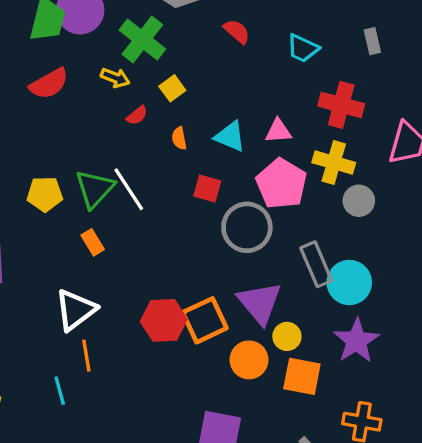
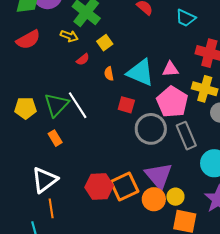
cyan triangle: (230, 136) -> (140, 73), size x1.4
gray rectangle: (316, 264) -> (186, 136), moved
orange circle: (249, 360) -> (154, 199), moved

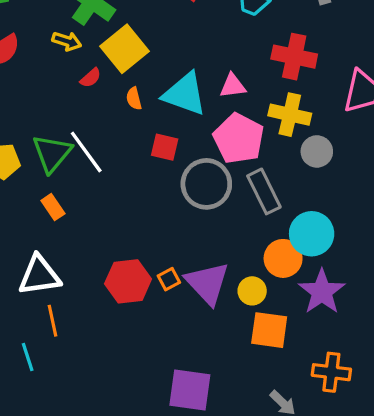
yellow square: (105, 43) -> (124, 49), size x1.8
purple triangle: (159, 176) -> (207, 283), moved
white triangle: (44, 180) -> (39, 275), turned 32
orange square: (124, 186) -> (169, 279), size x0.5
orange circle: (154, 199) -> (283, 258), moved

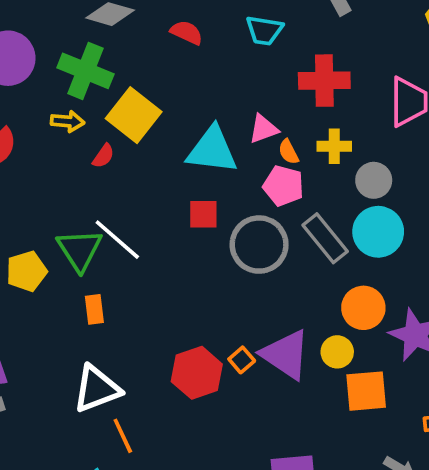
orange semicircle: (134, 98) -> (289, 152), moved
yellow cross: (290, 115) -> (334, 146), size x0.7
pink pentagon: (239, 139) -> (283, 186), size x0.7
orange rectangle: (53, 207) -> (94, 309), turned 40
cyan circle: (312, 234) -> (378, 232), moved

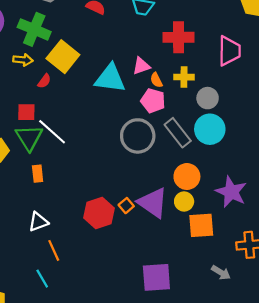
red square: (203, 214) -> (26, 112), moved
orange circle: (363, 308) -> (187, 177), moved
white triangle: (97, 389) -> (38, 222), size x0.7

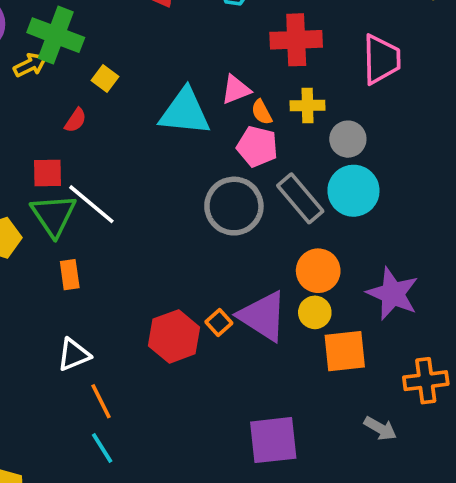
yellow square: (63, 57) -> (105, 79), size x0.5
yellow arrow: (23, 60) -> (30, 65), moved, turned -30
cyan line: (42, 279) -> (102, 448), moved

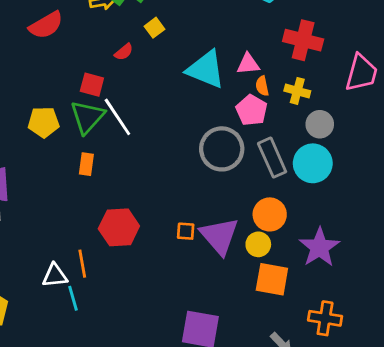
orange square: (219, 322) -> (186, 231), turned 30
red hexagon: (174, 336) -> (119, 227), moved
white triangle: (74, 355) -> (55, 276), moved

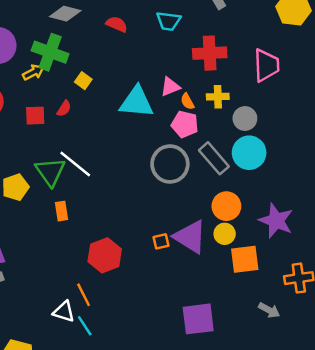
red square: (92, 85) -> (35, 116), moved
white triangle: (55, 276) -> (64, 312), turned 40

